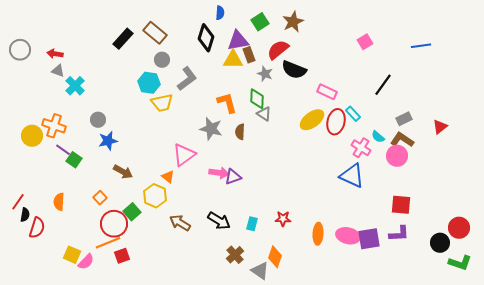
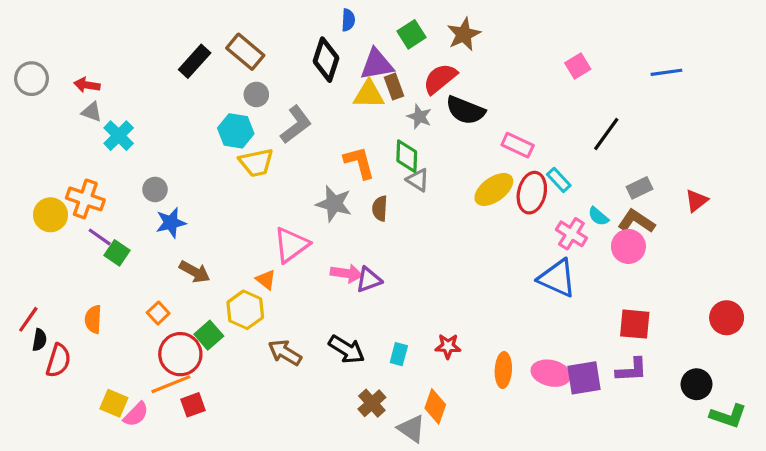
red circle: (459, 228) -> (727, 318), moved

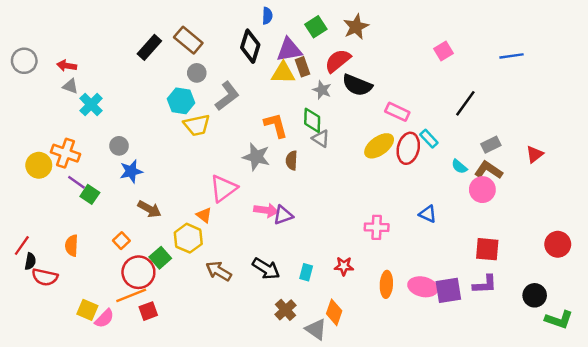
pink cross: (571, 234) -> (377, 227), moved, turned -30
blue triangle: (557, 278) -> (428, 214), size x0.6
red semicircle: (58, 360) -> (45, 277), turned 85

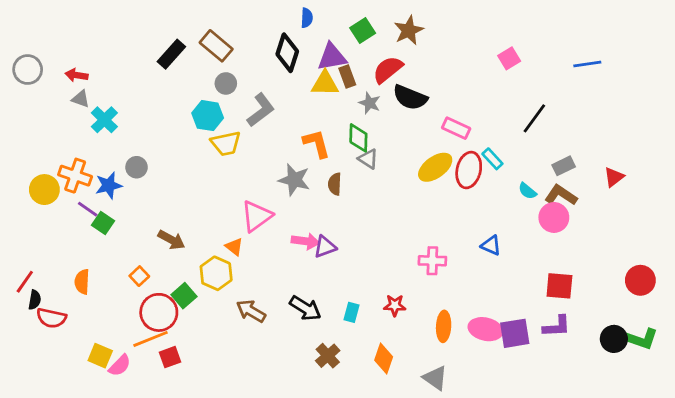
blue star: (131, 171) -> (109, 185), moved
green L-shape: (559, 320) -> (642, 339), moved
gray triangle: (316, 329) -> (435, 378), moved

